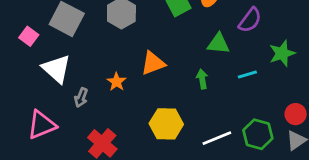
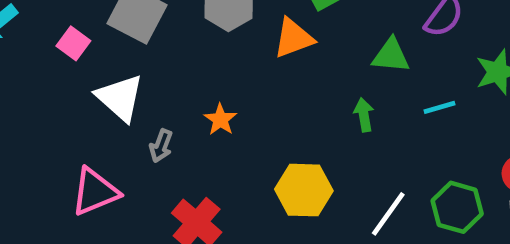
orange triangle: (153, 63) -> (293, 38), moved
white line: (217, 138) -> (388, 214), turned -32

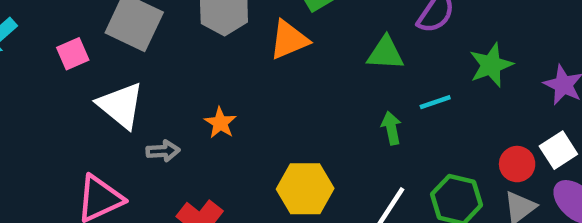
pink square: (73, 43) -> (73, 54), turned 32
green arrow: (364, 115) -> (391, 128), moved
gray arrow: (161, 146) -> (163, 151), turned -112

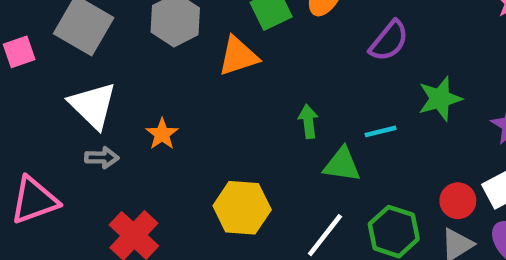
green triangle: (385, 53) -> (342, 165), moved
white triangle: (121, 105) -> (93, 105), moved
green arrow: (391, 128) -> (308, 121), moved

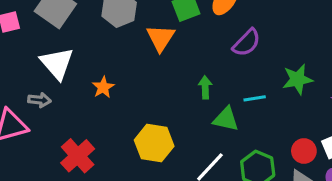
purple semicircle: (389, 41) -> (247, 43), moved
orange triangle: (238, 56) -> (161, 38), turned -44
gray arrow: (102, 158) -> (39, 100), moved

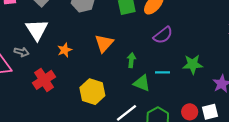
orange triangle: (161, 38) -> (104, 43), moved
red cross: (78, 156) -> (44, 80), moved

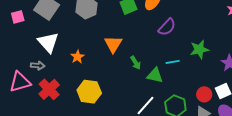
green arrow: (131, 60) -> (136, 63), moved, turned 152
red cross: (44, 80) -> (49, 89), moved
yellow hexagon: (92, 92) -> (89, 92), moved

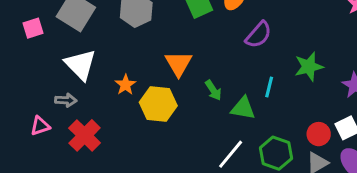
cyan line: (173, 62) -> (269, 87), turned -64
pink triangle: (20, 82) -> (40, 126), size x0.6
yellow hexagon: (89, 92) -> (158, 104), moved

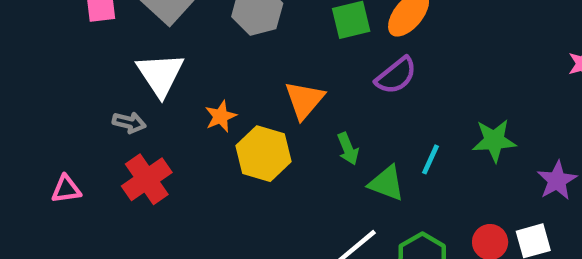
purple semicircle: (259, 35) -> (396, 76), moved
pink triangle: (40, 126) -> (66, 189), moved

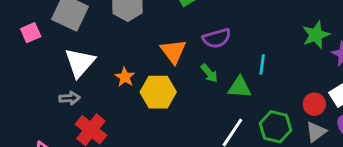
white triangle: (160, 74) -> (80, 63), turned 32
purple semicircle: (396, 76) -> (217, 38), moved, turned 40
green star: (494, 141) -> (316, 35), moved

